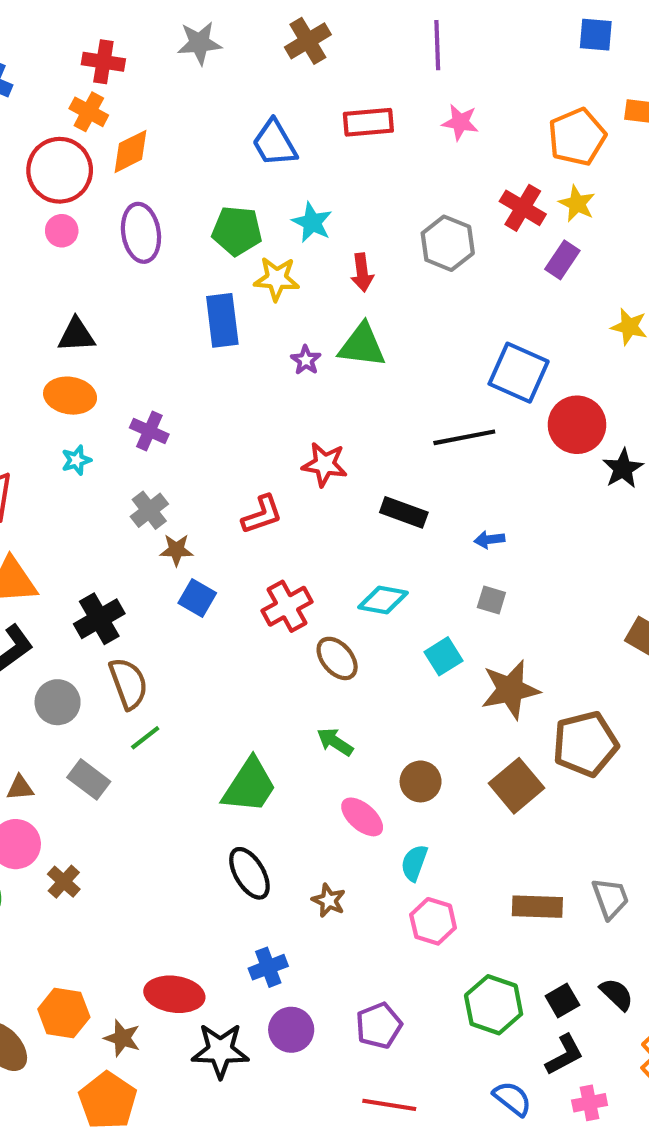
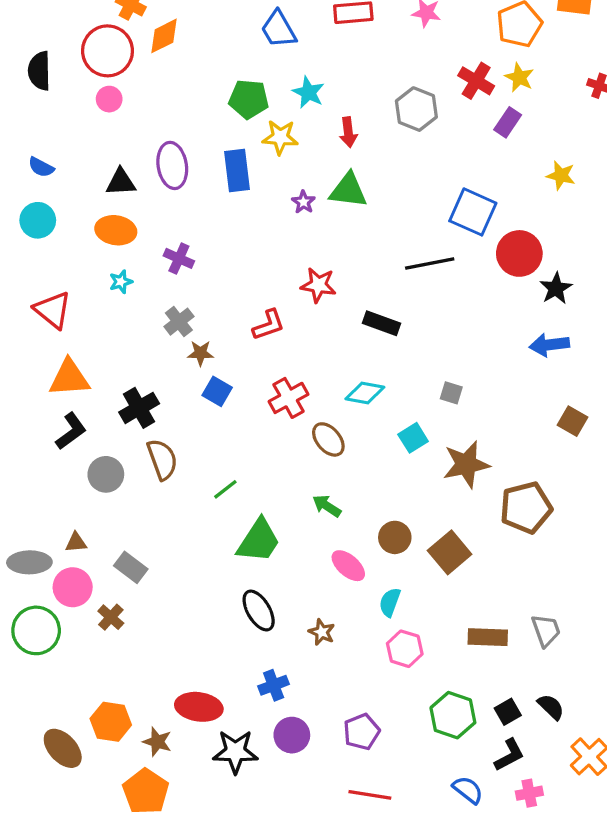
purple ellipse: (141, 233) -> (172, 165), moved
blue arrow: (489, 539) -> (549, 345), moved, size x1.6
green line: (145, 738) -> (225, 489), moved
gray rectangle: (89, 779) -> (131, 567), moved
brown square: (516, 786) -> (450, 552), moved

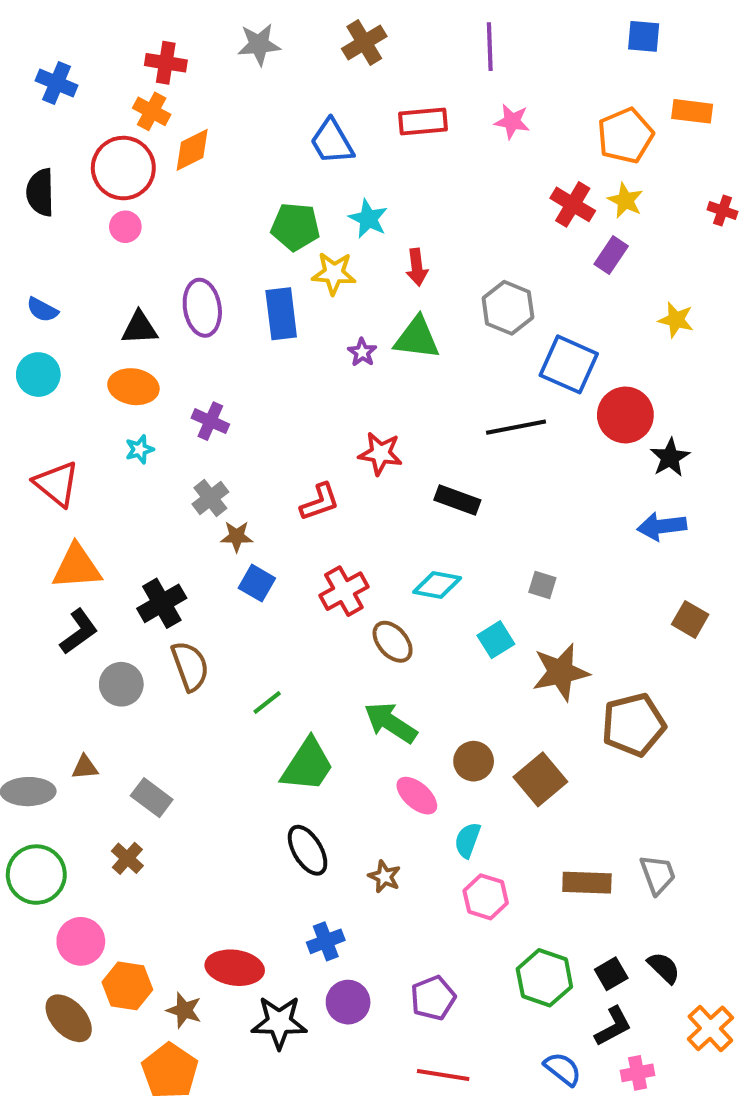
gray hexagon: (416, 109) -> (508, 308), moved
green arrow: (327, 506) -> (391, 723), size x1.5
pink circle: (73, 587) -> (81, 941), moved

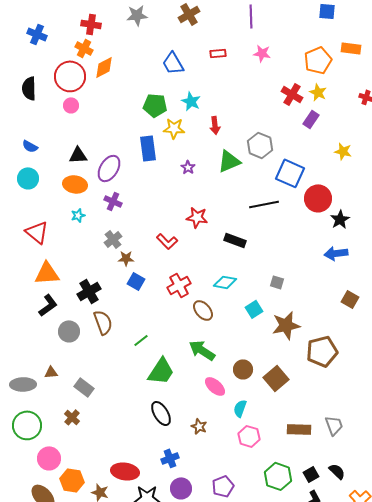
red rectangle: (423, 121) -> (218, 53), size x0.7
purple ellipse: (202, 308) -> (109, 168), moved, turned 40
green triangle: (417, 338) -> (229, 161), moved, turned -30
red L-shape: (320, 502) -> (167, 241), turned 65

